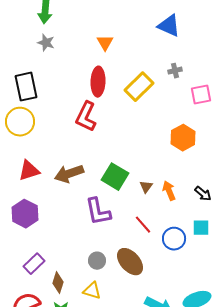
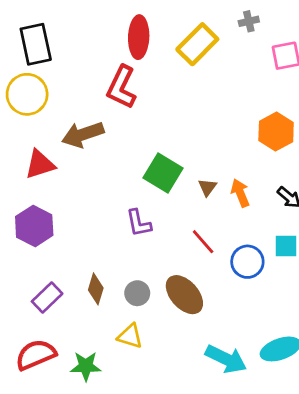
orange hexagon: (183, 138) -> (276, 132), moved
brown arrow: (69, 174) -> (83, 134), moved
purple L-shape: (98, 212) -> (139, 223), size x0.7
brown diamond: (58, 283) -> (96, 289), moved

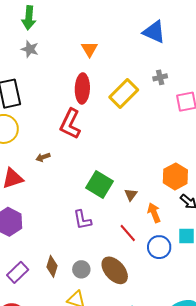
orange hexagon: (276, 132) -> (175, 176), moved
brown arrow: (83, 134) -> (43, 157), size x0.5
orange arrow: (240, 193) -> (154, 213), moved

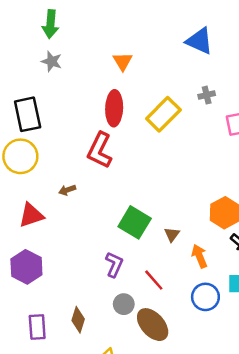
purple L-shape: (82, 220) -> (114, 264), turned -145
red line: (128, 233) -> (154, 280), moved
gray circle: (81, 269) -> (124, 304), moved
purple rectangle: (18, 272) -> (37, 327), turned -50

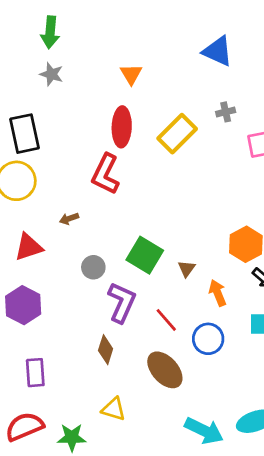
purple L-shape: (114, 264) -> (122, 302), size x1.4
blue circle: (205, 297) -> (208, 339), moved
gray circle: (124, 304) -> (93, 267), moved
brown diamond: (78, 320) -> (106, 350), moved

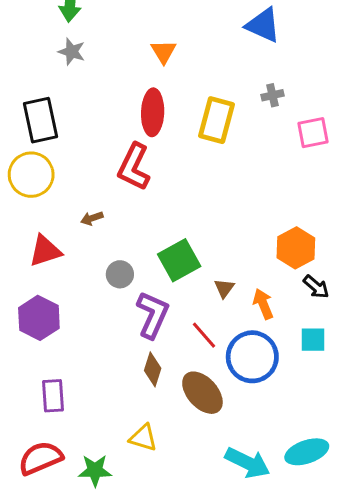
yellow rectangle: (177, 134) -> (216, 120), turned -30
green square: (145, 255) -> (179, 260), turned 30
brown triangle: (187, 269) -> (224, 288), moved
blue circle: (208, 339) -> (252, 357), size x1.4
brown diamond: (106, 350) -> (153, 369), moved

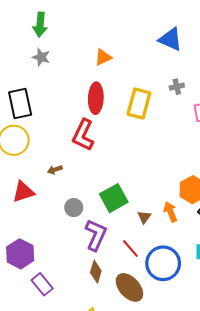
orange triangle: (164, 52) -> (103, 57), turned 36
orange arrow: (263, 304) -> (170, 212), moved
purple hexagon: (39, 318) -> (20, 254), moved
purple rectangle: (53, 396) -> (42, 284), moved, turned -35

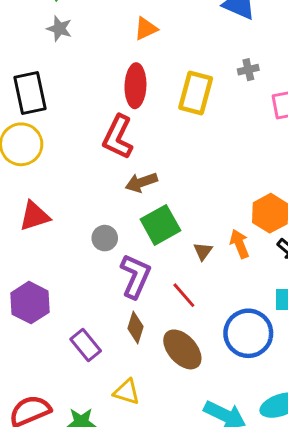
brown arrow: (55, 170) -> (141, 182), moved, size x1.5
blue circle: (163, 263) -> (248, 333), moved
purple rectangle: (42, 284) -> (86, 345), moved

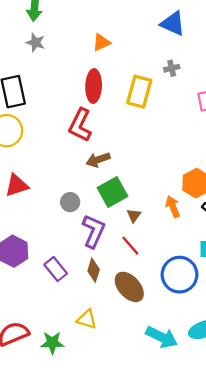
gray cross: (248, 70) -> (172, 68), moved
brown triangle: (203, 251) -> (134, 215), moved
purple rectangle: (86, 345) -> (56, 269), moved

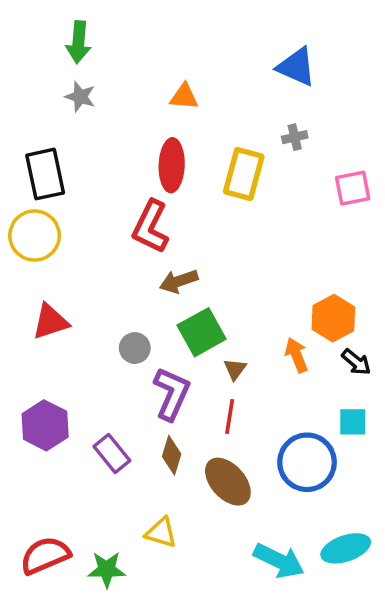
orange triangle: (101, 43) -> (184, 97), turned 30
red line: (130, 246) -> (230, 417), turned 50

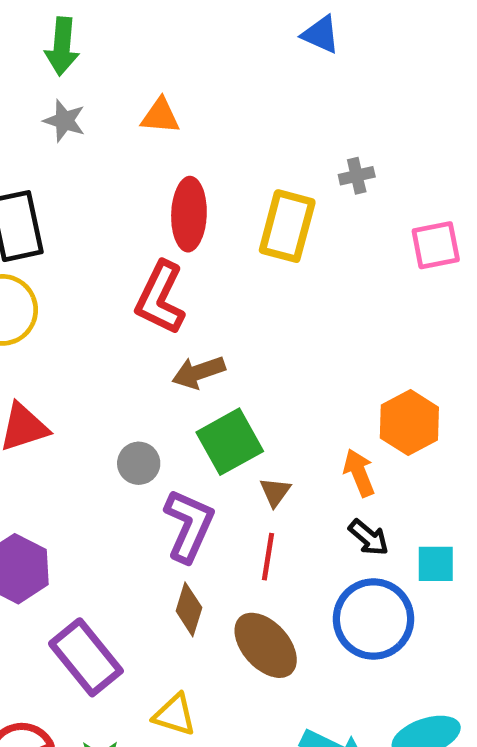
blue triangle: (296, 67) -> (321, 34), moved, size x0.7
orange triangle: (184, 97) -> (160, 116), moved
black arrow: (356, 362) -> (369, 538), moved
purple rectangle: (112, 453) -> (86, 657), moved, size x1.4

